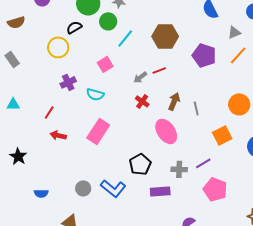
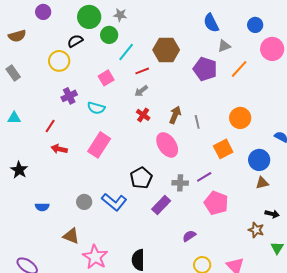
gray triangle: (234, 32) -> (224, 46), moved
red line: (159, 70) -> (142, 71), moved
purple rectangle: (160, 191) -> (161, 205), turned -42

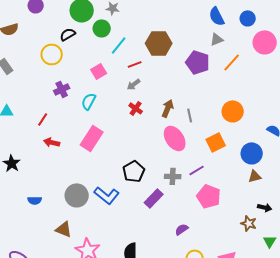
blue semicircle: (211, 23) -> (217, 16), moved
cyan semicircle: (96, 108) -> (89, 101), turned 102
pink ellipse: (167, 145) -> (175, 138), moved
gray circle: (84, 202) -> (77, 195), size x1.5

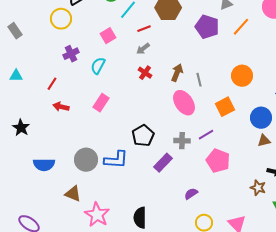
pink rectangle: (92, 138) -> (101, 103), size x0.7
blue L-shape: (107, 195) -> (116, 160), turned -35
blue semicircle: (35, 200) -> (44, 165), size x1.5

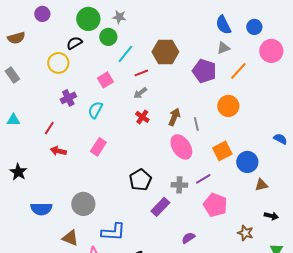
orange circle: (242, 76) -> (228, 106), moved
blue circle: (261, 118) -> (247, 162), moved
blue L-shape: (116, 160) -> (113, 232), moved
brown star: (258, 188) -> (245, 233), moved

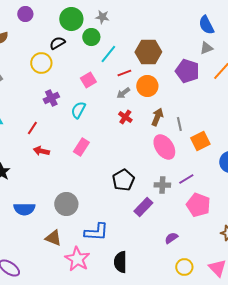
orange circle: (228, 106) -> (147, 86), moved
orange square: (222, 151) -> (200, 141), moved

